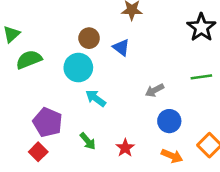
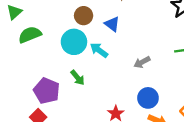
cyan arrow: (96, 98) -> (99, 50), moved
blue circle: (169, 121) -> (148, 98), moved
green arrow: (88, 141) -> (78, 78), moved

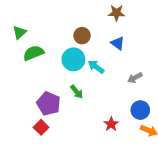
blue triangle: (112, 24) -> (118, 43), moved

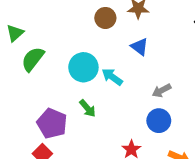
brown circle: (82, 36) -> (105, 18), moved
green semicircle: (33, 53) -> (33, 59), turned -30
blue circle: (140, 110) -> (159, 121), moved

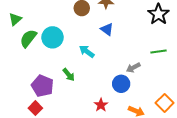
cyan circle: (83, 67) -> (53, 37), moved
gray arrow: (162, 91) -> (133, 68), moved

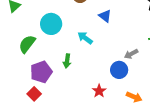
green semicircle: (28, 38) -> (27, 44), moved
green arrow: (69, 75) -> (67, 61), turned 48
purple pentagon: (42, 86) -> (41, 72), turned 30

